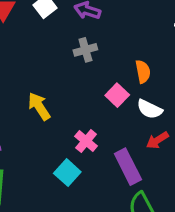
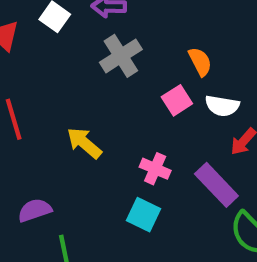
gray cross: (85, 50) -> (121, 56), size x1.4
pink square: (117, 95) -> (177, 100), turned 30

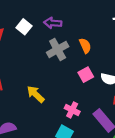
orange semicircle: (200, 62) -> (85, 46), moved

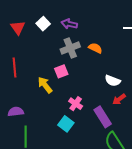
orange semicircle: (85, 46) -> (95, 48), turned -48
pink square: (86, 75) -> (61, 71), moved

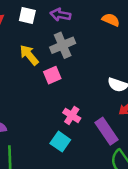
white square: (43, 24) -> (27, 16), turned -32
orange semicircle: (95, 48) -> (111, 20), moved
yellow arrow: (45, 85) -> (29, 55), moved

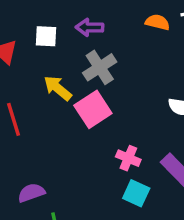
pink square: (52, 75) -> (93, 109), size x1.5
cyan square: (60, 142) -> (136, 193), moved

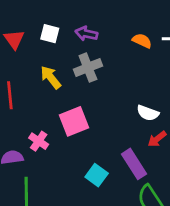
pink square: (93, 109) -> (74, 121), moved
pink cross: (128, 158) -> (39, 141), moved

